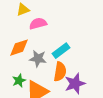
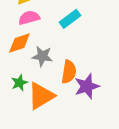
pink semicircle: (38, 24) -> (29, 18), moved
cyan rectangle: (61, 51) -> (70, 19), moved

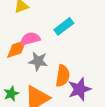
pink semicircle: (29, 18) -> (30, 39), moved
green star: (19, 83) -> (11, 94), moved

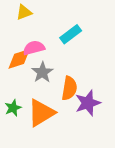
gray star: (38, 61) -> (42, 72), turned 30

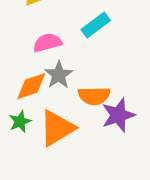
orange diamond: (19, 59) -> (31, 86), moved
orange semicircle: (69, 88) -> (94, 96), turned 80

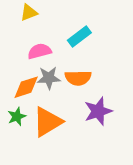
gray star: (59, 75) -> (49, 78), turned 30
orange semicircle: (94, 96) -> (78, 78), moved

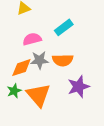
orange triangle: (47, 122) -> (38, 95), turned -40

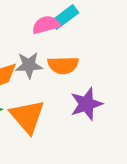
pink semicircle: (32, 39) -> (46, 25), moved

